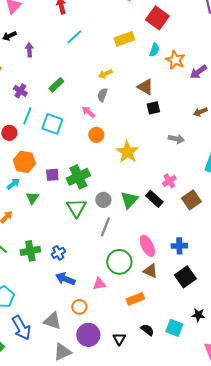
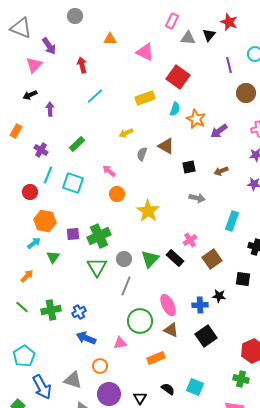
gray semicircle: (102, 95) -> (142, 154), moved
black square: (153, 108) -> (189, 167), moved
black star: (198, 315) -> (219, 296), moved

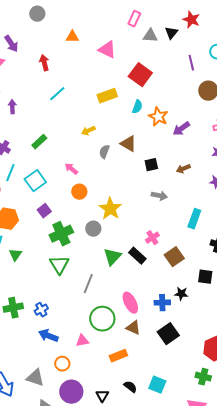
cyan square: (73, 183) -> (35, 181), turned 35
purple square: (73, 234) -> (44, 211), moved, turned -32
gray circle: (124, 259) -> (93, 229), moved

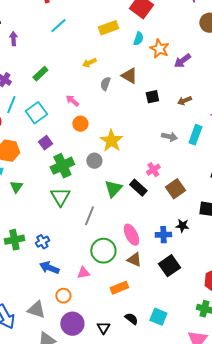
gray arrow: (159, 196) -> (169, 137), moved
cyan rectangle: (194, 219) -> (195, 135), moved

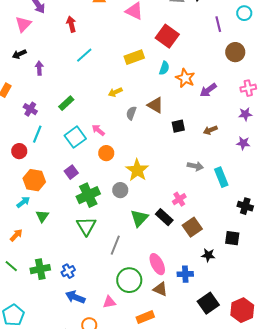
cyan square: (36, 113) -> (75, 137), moved
cyan rectangle: (195, 135) -> (221, 177), moved, turned -42
brown square: (175, 189) -> (192, 227), moved
blue cross: (163, 235) -> (185, 274), moved
black square: (169, 266) -> (208, 303), moved

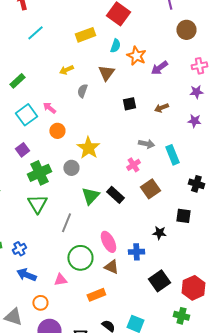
brown triangle: (155, 105) -> (106, 73), moved, turned 36
pink cross: (179, 199) -> (133, 165), moved
brown square: (192, 227) -> (150, 189), moved

